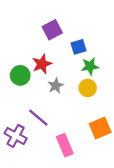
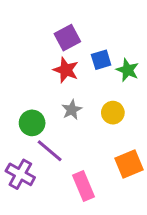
red star: (42, 64) -> (66, 70), moved, turned -30
green star: (90, 66) -> (128, 70), moved, turned 30
green circle: (20, 75) -> (32, 123), moved

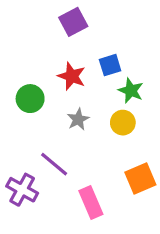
purple square: (67, 38) -> (73, 22), moved
green star: (128, 70) -> (131, 91), moved
green circle: (32, 123) -> (30, 99), moved

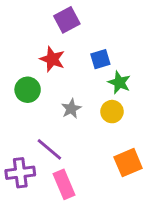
red star: (72, 76) -> (52, 59), moved
purple cross: (22, 190) -> (20, 173), turned -36
pink rectangle: (91, 202) -> (64, 184), moved

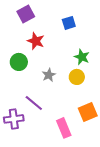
purple square: (67, 20) -> (26, 14), moved
blue square: (100, 59) -> (69, 23), moved
pink rectangle: (64, 184) -> (64, 128), moved

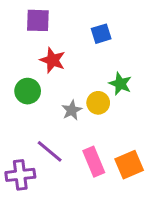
purple square: (26, 14) -> (38, 20), turned 30
yellow circle: (77, 77) -> (98, 103), moved
pink rectangle: (64, 128) -> (94, 162), moved

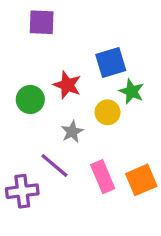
blue square: (101, 34) -> (111, 62), moved, size x1.4
red star: (53, 60) -> (67, 85), moved
gray star: (72, 110) -> (72, 132), moved

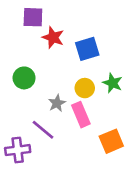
red star: (67, 85) -> (53, 37), moved
green star: (132, 91) -> (113, 83), moved
pink rectangle: (103, 177) -> (81, 115), moved

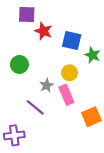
blue square: (87, 49) -> (72, 40), turned 30
green star: (113, 83) -> (92, 55), moved
purple cross: (18, 150) -> (14, 135), moved

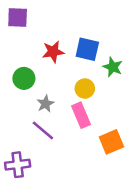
purple square: (27, 14) -> (18, 17), moved
red star: (43, 31) -> (53, 52), moved, turned -30
gray star: (47, 85) -> (45, 104), moved

